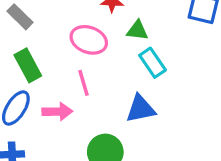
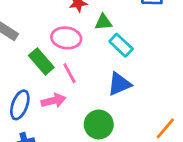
green rectangle: (28, 65) -> (41, 61), moved

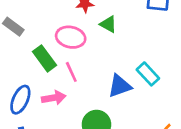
green triangle: (103, 22) -> (108, 24), turned 30
cyan rectangle: (121, 45) -> (148, 74), moved

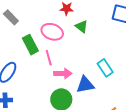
blue triangle: (120, 86) -> (85, 85), moved
pink arrow: (54, 98) -> (63, 73), moved

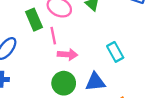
blue triangle: (85, 85) -> (95, 82), moved

